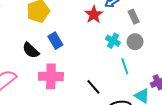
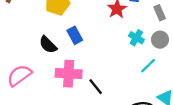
cyan line: (125, 66) -> (148, 66), turned 63
black line: (93, 87) -> (96, 87), moved

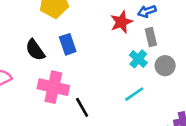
gray rectangle: (160, 13) -> (151, 37), moved
cyan line: (148, 66) -> (134, 94), moved

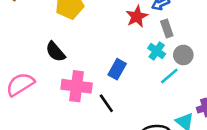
blue rectangle: (68, 44) -> (117, 69), moved, turned 54
cyan line: (134, 94) -> (169, 76), moved

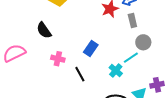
cyan cross: (157, 51) -> (116, 70), moved
pink cross: (77, 86) -> (58, 59), size x0.6

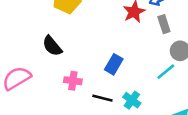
cyan cross: (116, 70) -> (132, 100), moved
black line: (80, 74) -> (102, 98), turned -42

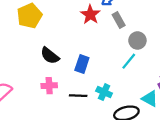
black semicircle: (52, 46) -> (50, 56), moved

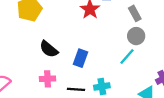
gray rectangle: (119, 20) -> (135, 13), moved
cyan cross: (104, 92) -> (102, 87), turned -35

